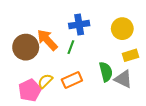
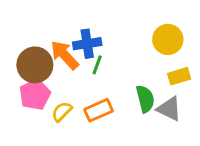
blue cross: (79, 25) -> (87, 44), moved
pink pentagon: (30, 90) -> (35, 95), moved

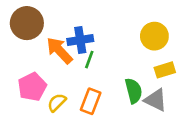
brown circle: (35, 65) -> (27, 23), moved
orange rectangle: (99, 110) -> (91, 101), turned -45

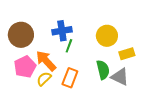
brown circle: (27, 23) -> (21, 35), moved
yellow circle: (154, 36) -> (107, 36), moved
orange arrow: (59, 50) -> (46, 61), moved

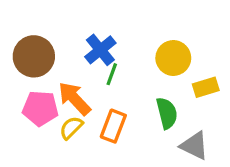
blue cross: (62, 31) -> (100, 50), turned -30
pink pentagon: (25, 67) -> (40, 108), turned 30
gray triangle: (120, 77) -> (194, 146), moved

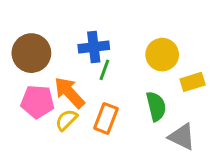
blue cross: (100, 50) -> (94, 47), turned 32

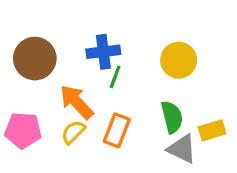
yellow rectangle: (193, 82) -> (212, 130), moved
pink pentagon: (37, 102) -> (23, 130), moved
gray triangle: (182, 137) -> (182, 149), moved

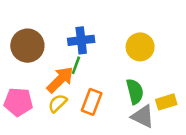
green line: (115, 77) -> (76, 65), moved
orange arrow: (77, 102) -> (60, 80), turned 88

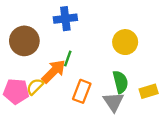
blue cross: (81, 40) -> (65, 19), moved
yellow semicircle: (58, 103) -> (35, 87), moved
gray triangle: (143, 116) -> (113, 102), moved, turned 30

